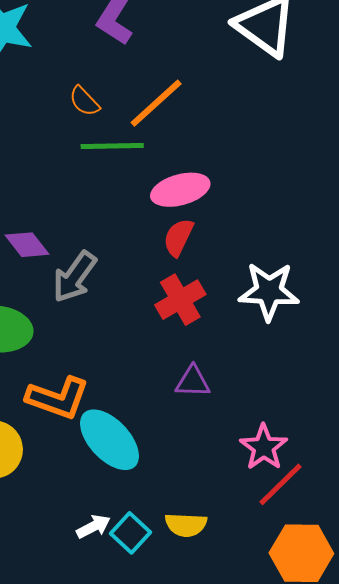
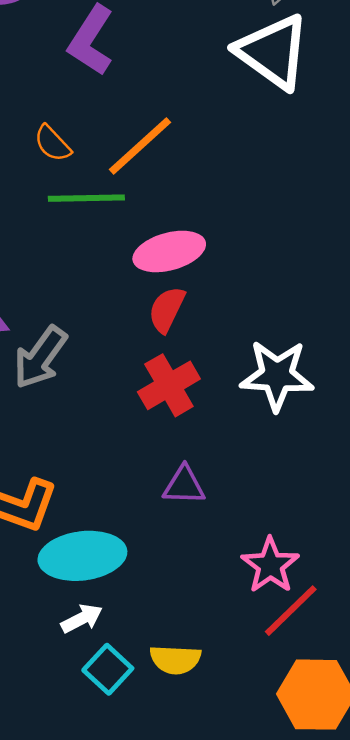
cyan ellipse: (109, 440) -> (82, 556), turned -54
white arrow: (93, 527) -> (82, 619), moved

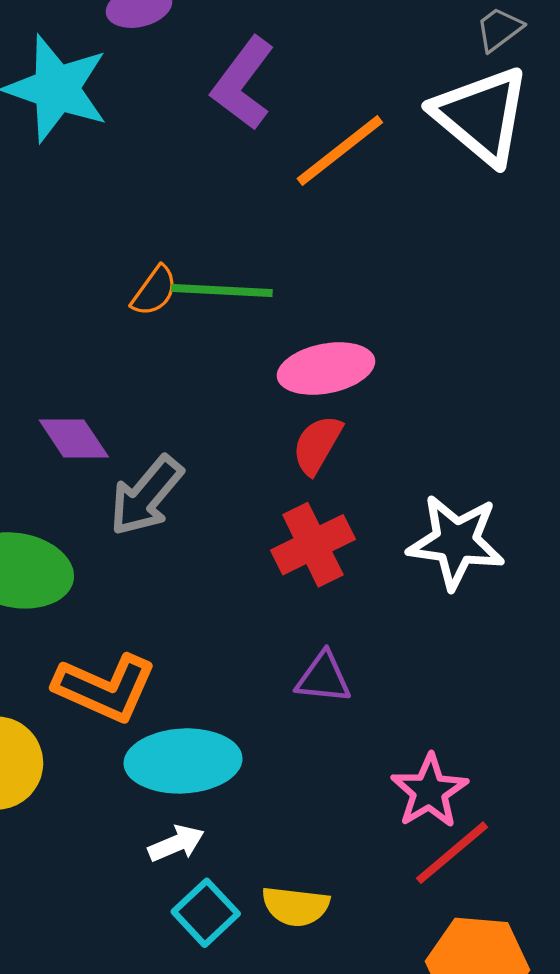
orange semicircle: (52, 143) -> (154, 291), moved, turned -105
orange line: (140, 146) -> (340, 150), moved

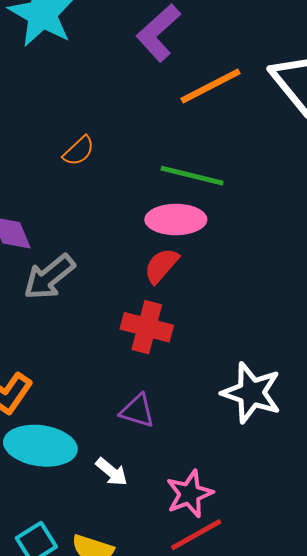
green line: (222, 290) -> (192, 176), moved
white star: (456, 542) -> (251, 393), moved
red cross: (313, 545) -> (147, 327), turned 30
white arrow: (176, 843) -> (112, 472), moved, turned 52

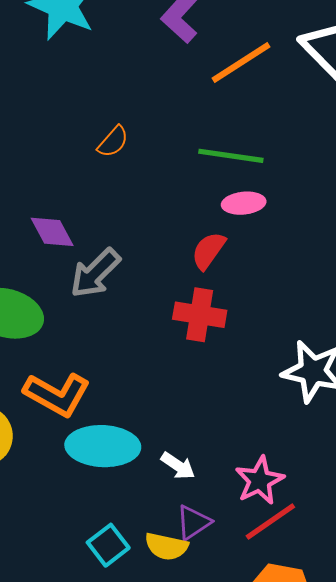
pink ellipse: (176, 220) -> (244, 203), moved, size x0.7
purple triangle: (137, 411) -> (193, 523), moved, turned -45

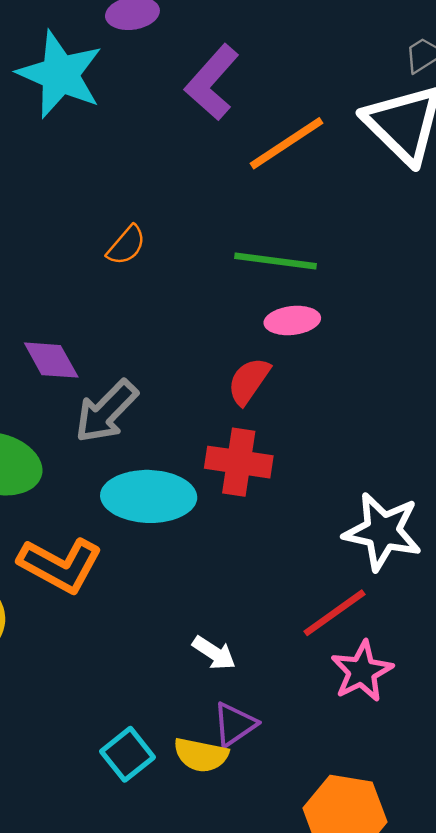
cyan ellipse: (103, 446) -> (149, 496), moved
pink star: (260, 480) -> (362, 671), moved
red line: (270, 521) -> (334, 613), moved

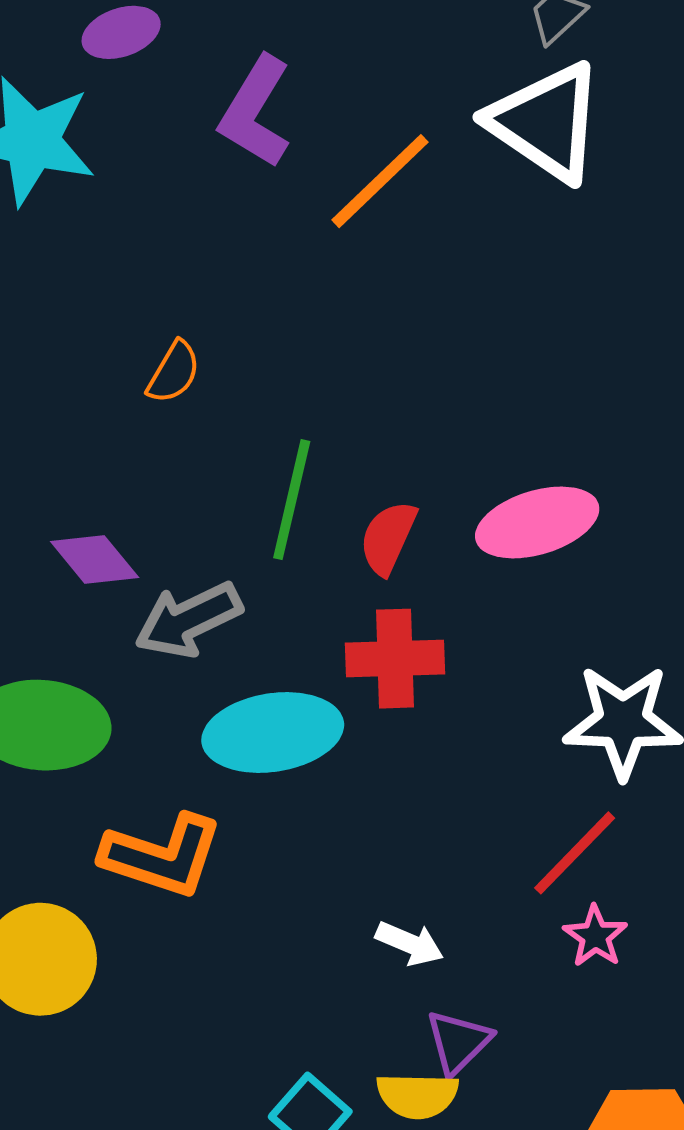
green line: (275, 261) -> (292, 500), moved, turned -74
pink ellipse: (292, 320) -> (537, 522), moved, size x1.5
gray arrow: (106, 411) -> (188, 620), turned 30
pink star: (362, 671) -> (595, 936), moved, size x0.7

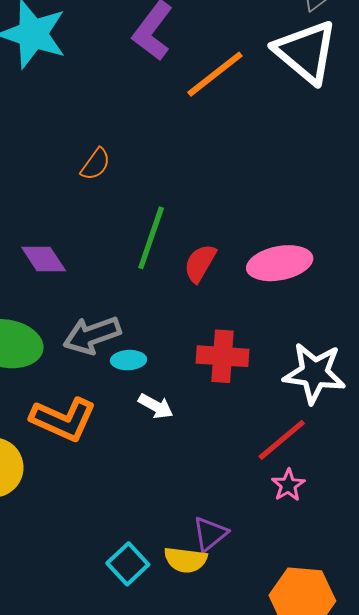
gray arrow: (188, 620) -> (92, 335), moved
red cross: (395, 659) -> (222, 356), moved
cyan ellipse: (273, 733) -> (129, 360), size x0.5
white arrow: (410, 943) -> (156, 406), moved

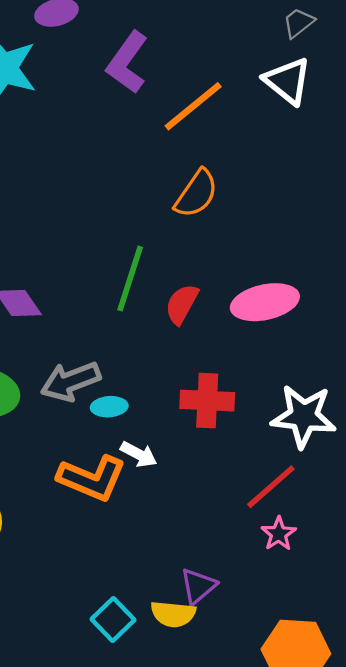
white triangle: (306, 52) -> (288, 81), size x0.7
orange semicircle: (95, 164) -> (196, 194), moved, size x1.4
orange L-shape: (63, 419) -> (92, 478), moved

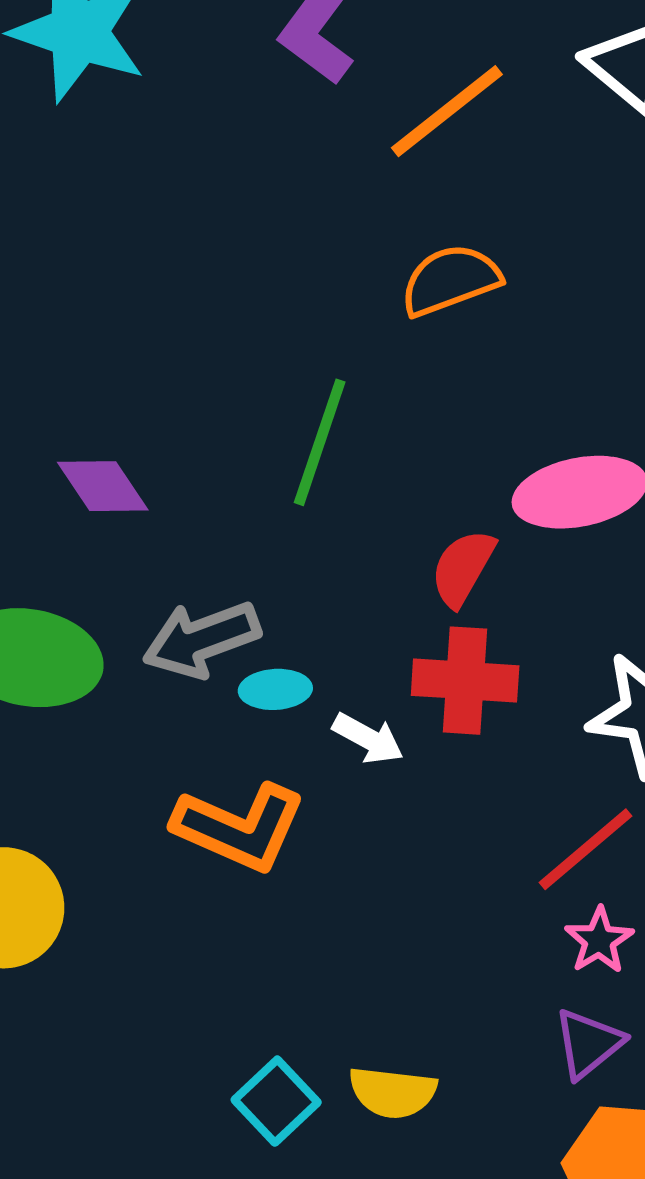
orange semicircle: (196, 194) -> (450, 280), turned -146
red semicircle: (182, 304) -> (463, 568), moved
white arrow: (139, 454) -> (368, 738), moved
purple triangle: (198, 586) -> (588, 1043), moved

